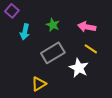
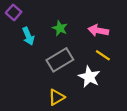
cyan arrow: (25, 32) -> (28, 36), turned -35
yellow triangle: (39, 84) -> (57, 97), moved

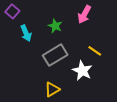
pink arrow: (98, 30) -> (84, 14), moved, turned -72

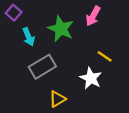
green star: (55, 26) -> (61, 29), size x1.6
gray rectangle: (55, 55) -> (42, 67), moved

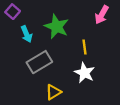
pink arrow: (93, 16) -> (102, 15), moved
yellow line: (105, 56) -> (85, 47), moved, turned 48

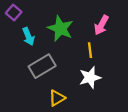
pink arrow: (102, 15) -> (101, 25), moved
white star: (85, 73) -> (90, 78), turned 30

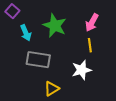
yellow line: (90, 50) -> (90, 45), moved
gray rectangle: (42, 66) -> (38, 60), turned 40

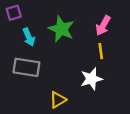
purple square: (12, 11) -> (14, 13), turned 32
gray rectangle: (38, 60) -> (26, 67), moved

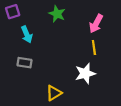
green star: (61, 29) -> (57, 14), moved, size x0.7
gray rectangle: (26, 67) -> (25, 63), size x0.6

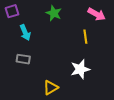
pink arrow: (96, 24) -> (97, 14), moved, turned -90
yellow line: (94, 47) -> (85, 37), moved

